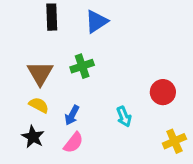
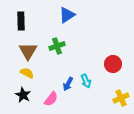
black rectangle: (52, 17) -> (21, 21), moved
blue arrow: (72, 115) -> (68, 84), moved

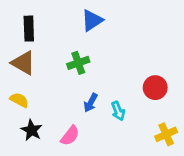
brown triangle: (28, 51) -> (23, 63), moved, turned -30
yellow semicircle: (27, 73) -> (19, 100), moved
blue arrow: (68, 84) -> (91, 103), moved

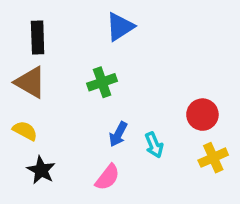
yellow cross: (166, 134) -> (213, 158), moved
pink semicircle: (70, 136) -> (107, 177), moved

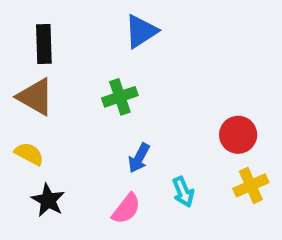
cyan arrow: (154, 145) -> (183, 192), moved

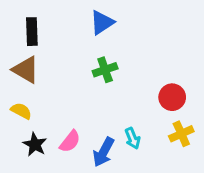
green cross: (120, 97) -> (105, 70), moved
blue arrow: (139, 158) -> (104, 152), moved, size x1.4
pink semicircle: (126, 209) -> (70, 141), moved

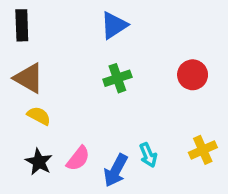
black rectangle: (32, 32) -> (22, 25), moved
red circle: (172, 97) -> (193, 75), moved
yellow semicircle: (21, 111) -> (39, 116), moved

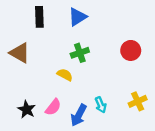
black rectangle: (22, 25) -> (39, 17), moved
yellow semicircle: (39, 116) -> (65, 75), moved

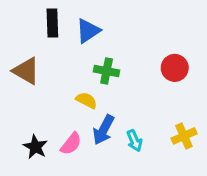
blue triangle: (78, 17) -> (88, 31), moved
green cross: (80, 53) -> (107, 71), turned 30
blue arrow: (79, 115) -> (104, 130), moved

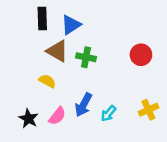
brown triangle: (26, 71) -> (57, 51), moved
yellow semicircle: (86, 100) -> (47, 81), moved
cyan arrow: (134, 141) -> (108, 113), turned 63

